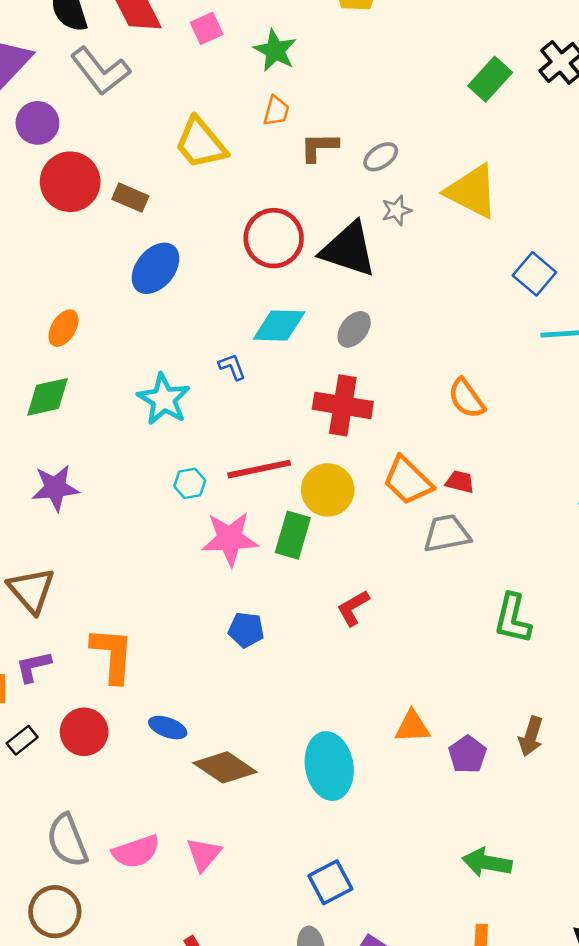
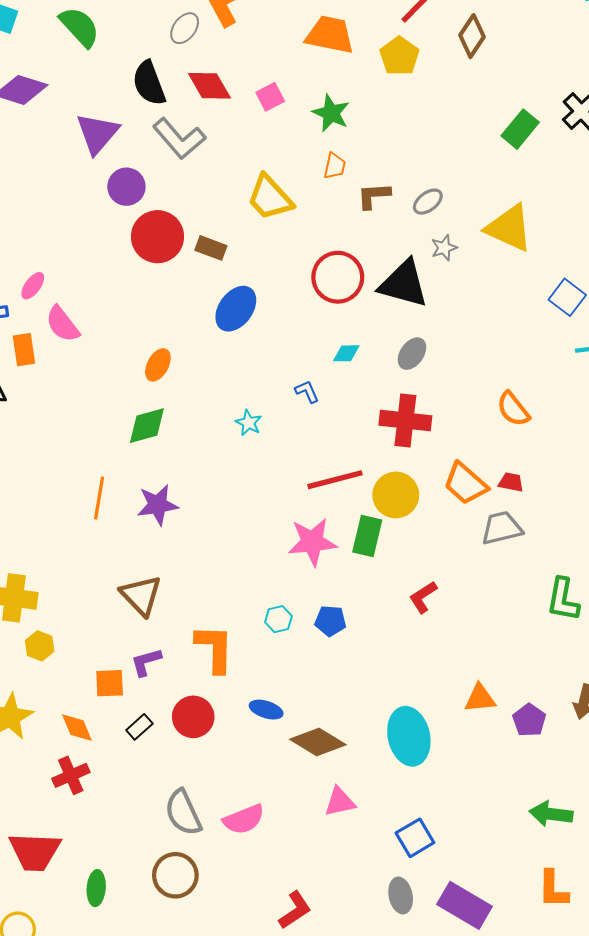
cyan diamond: (279, 325) -> (346, 353), size x0.6
cyan star: (164, 399) -> (249, 423), size x0.6
cyan hexagon: (190, 483) -> (278, 619), moved
pink triangle: (204, 854) -> (340, 802), moved, turned 40

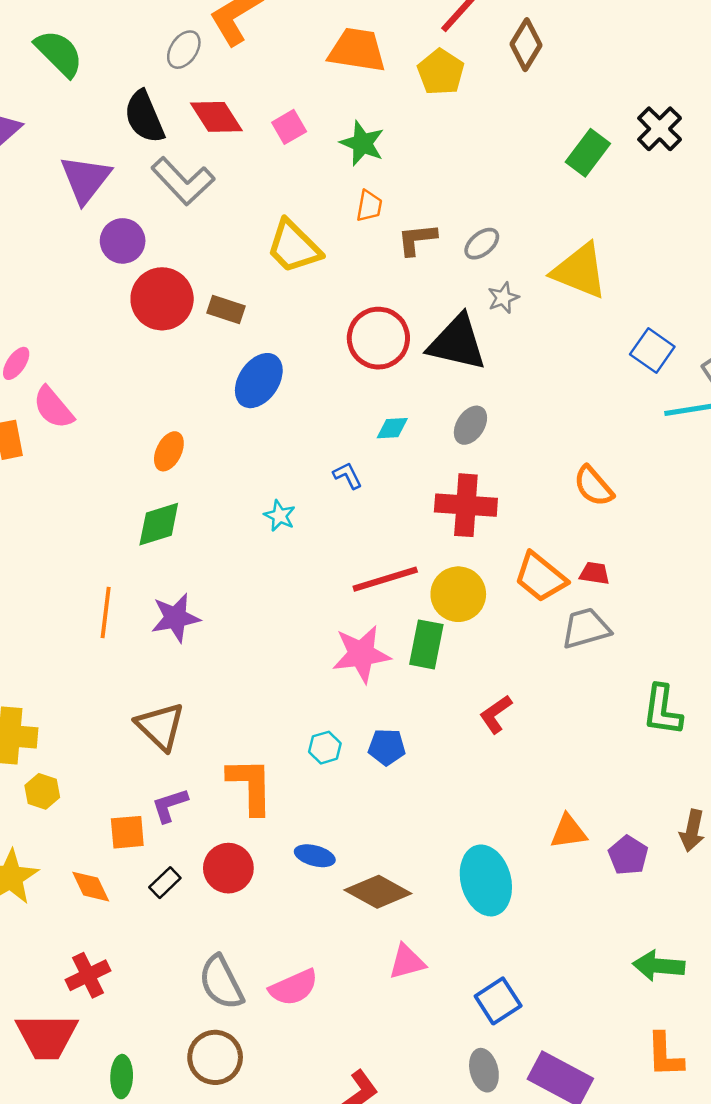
red cross: (71, 775) -> (88, 975), moved

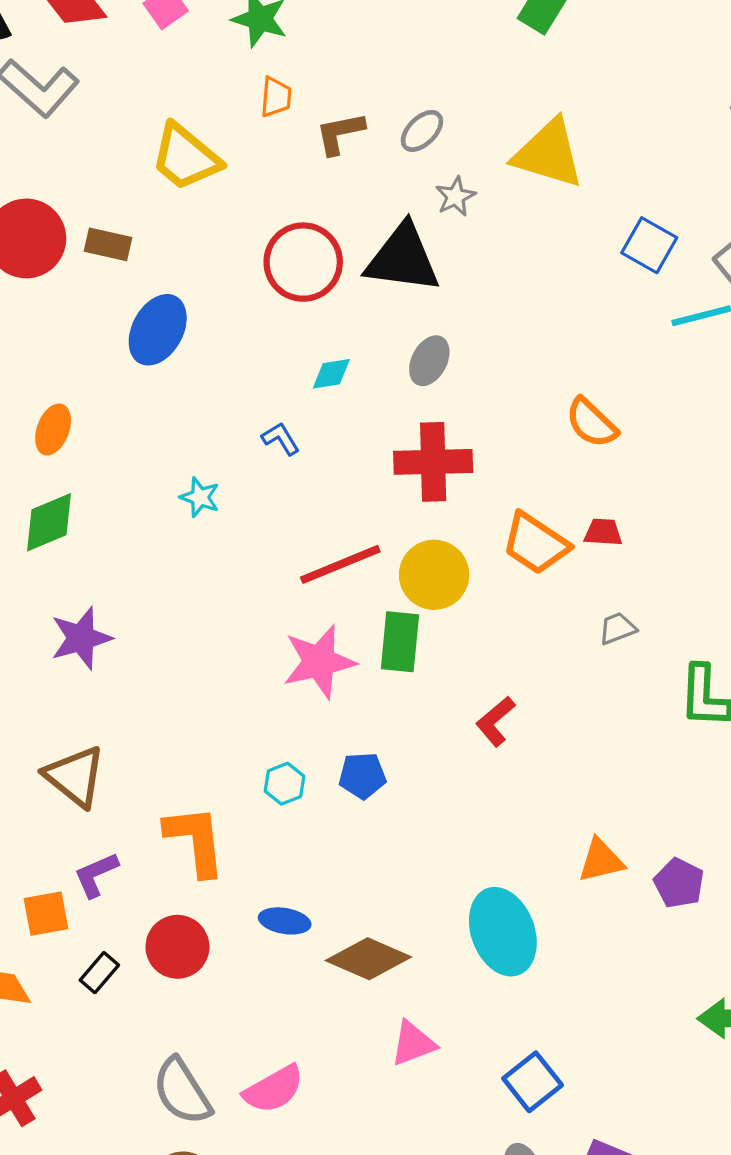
gray trapezoid: (586, 628) -> (617, 628), moved, size x0.6

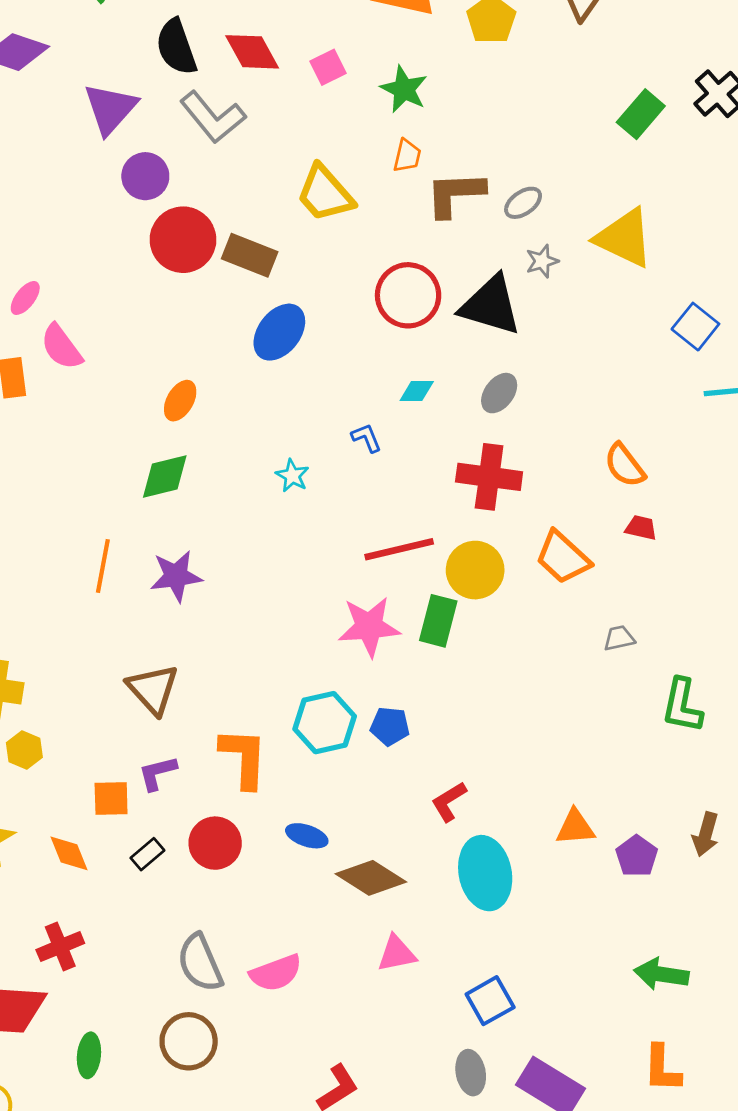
brown L-shape: (340, 133) -> (455, 194), size x1.4
brown rectangle: (108, 244) -> (250, 255), size x1.4
red trapezoid: (603, 532) -> (641, 528), moved
red L-shape: (495, 721) -> (449, 802), moved
cyan hexagon: (285, 784) -> (325, 723), size x1.8

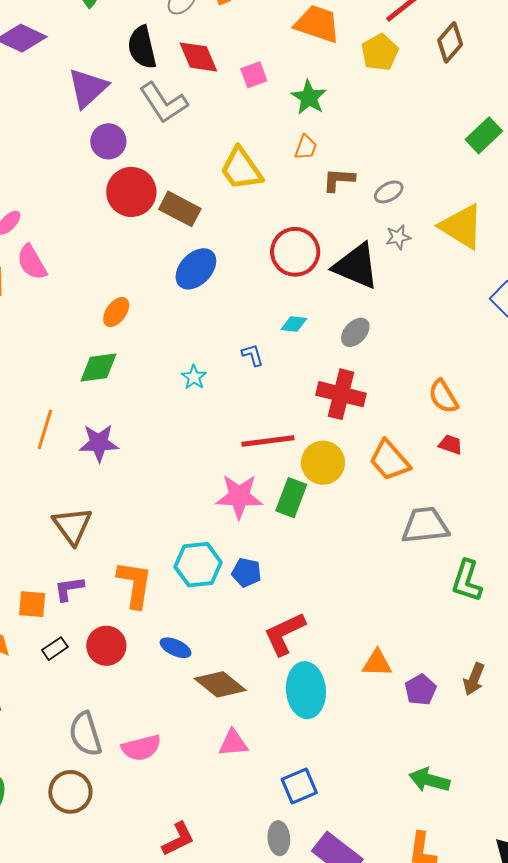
brown L-shape: (455, 194) -> (339, 180), size x0.7
gray trapezoid: (619, 638) -> (425, 525), size x2.0
red L-shape: (449, 802) -> (285, 634), size x1.5

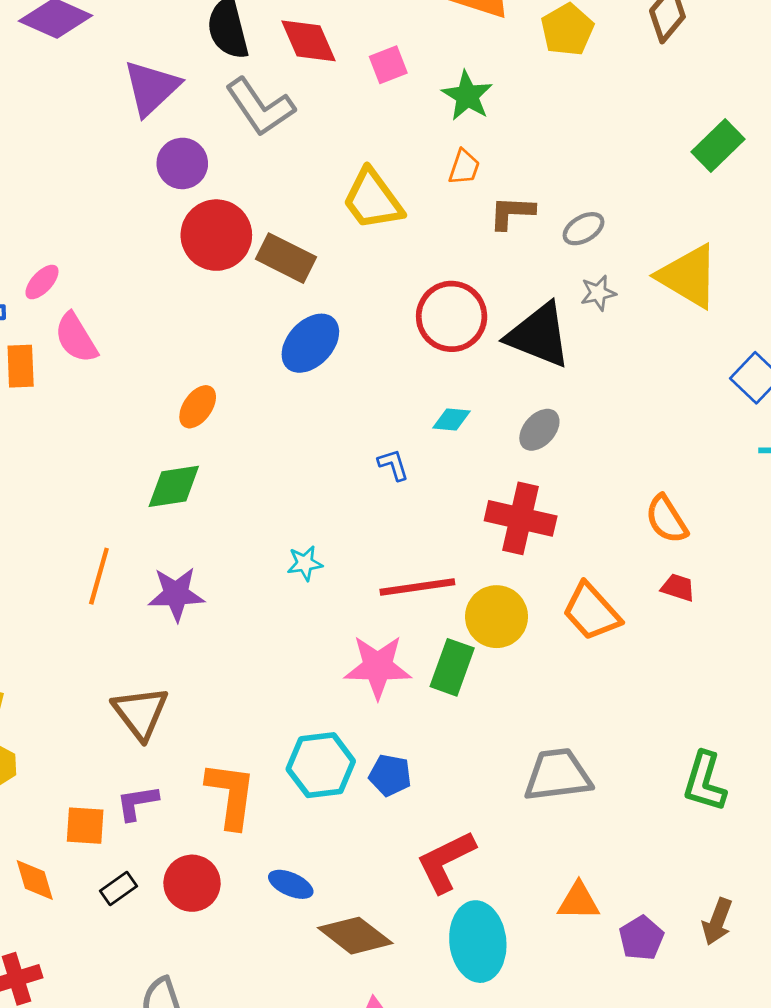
cyan star: (194, 377) -> (305, 563), moved, turned 30
gray trapezoid: (425, 525) -> (558, 775), moved

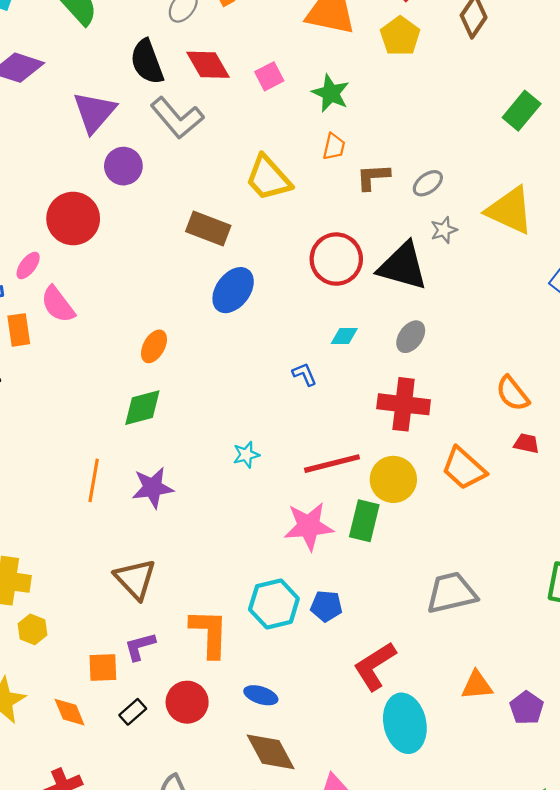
red circle: (216, 235) -> (73, 219), moved
brown diamond: (355, 936) -> (271, 752), moved, turned 30

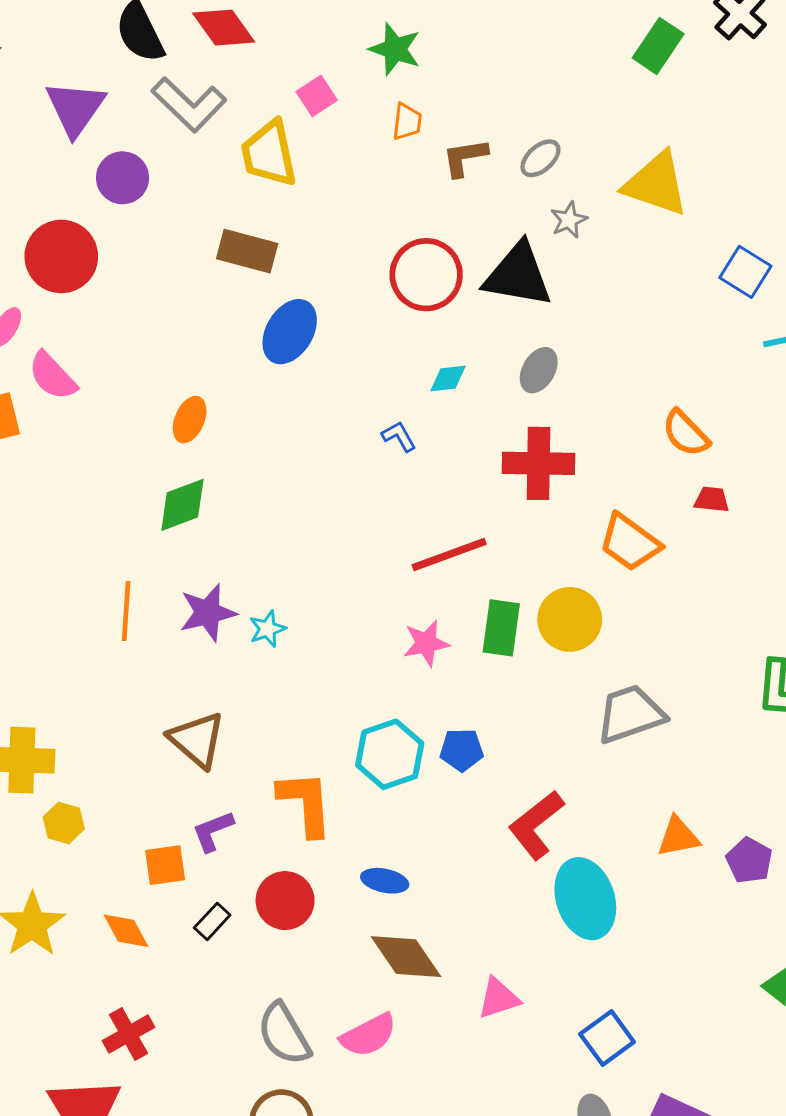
pink square: (269, 76) -> (317, 96), moved
yellow trapezoid: (268, 178) -> (269, 154), moved, turned 36
cyan star: (246, 455) -> (268, 629), moved
yellow circle: (393, 479) -> (570, 619), moved
pink star: (309, 526) -> (426, 643), size x0.7

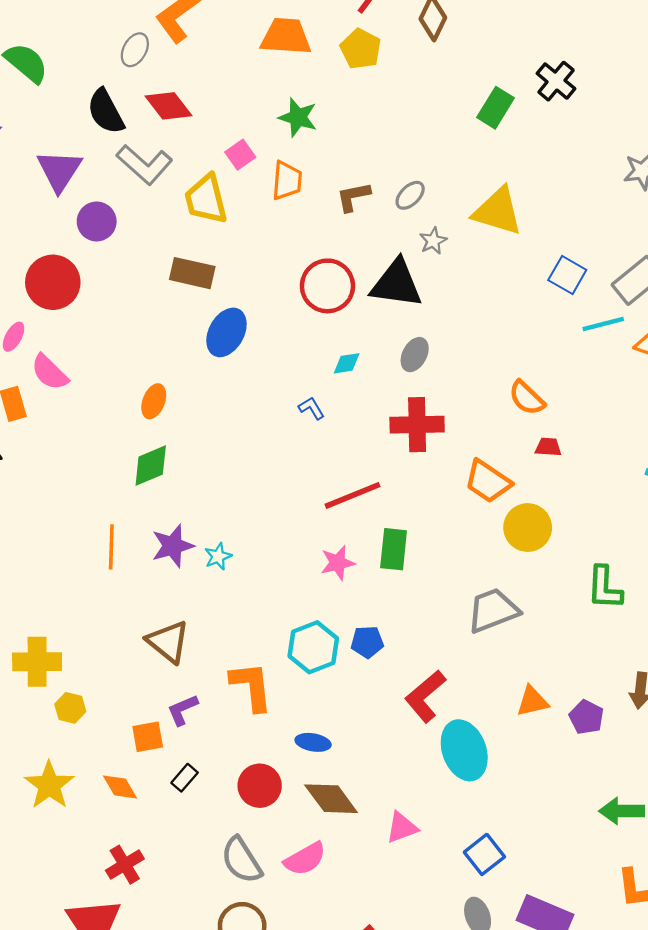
orange trapezoid: (407, 122) -> (287, 181), moved, size x1.4
yellow circle: (570, 619) -> (528, 528), moved
red circle: (285, 901) -> (260, 786), moved

